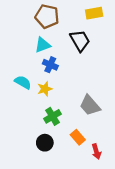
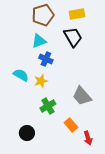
yellow rectangle: (94, 13) -> (77, 14), moved
brown pentagon: (47, 16) -> (43, 15), turned -30
black circle: (45, 143) -> (27, 133), moved

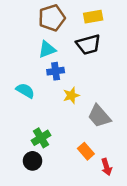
black trapezoid: (73, 37) -> (88, 45), turned 105
blue cross: (46, 59) -> (56, 71), turned -32
yellow star: (41, 81) -> (71, 95), moved
green cross: (48, 106) -> (41, 138), moved

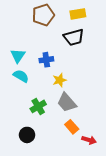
cyan triangle: (47, 49) -> (18, 56), moved, turned -35
gray trapezoid: (99, 116) -> (67, 102), moved
green cross: (41, 138) -> (38, 106), moved
red arrow: (106, 167) -> (89, 140), turned -56

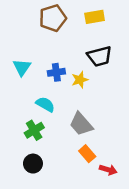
black trapezoid: (74, 37) -> (100, 56), moved
cyan semicircle: (21, 76) -> (45, 104), moved
yellow star: (60, 80) -> (80, 80), moved
green cross: (38, 106) -> (34, 130), moved

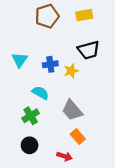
red arrow: (108, 170) -> (65, 156), moved

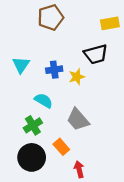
yellow rectangle: (84, 15) -> (110, 23), moved
orange rectangle: (78, 137) -> (61, 147), moved
black circle: (30, 145) -> (32, 157), size x1.5
red arrow: (65, 156) -> (79, 169), moved, turned -120

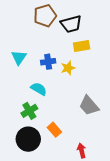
yellow rectangle: (110, 23) -> (82, 46), moved
black trapezoid: (96, 54) -> (71, 24), moved
gray trapezoid: (78, 119) -> (89, 106), moved
red arrow: (79, 169) -> (82, 151), moved

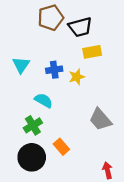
red arrow: (82, 151) -> (108, 170), moved

